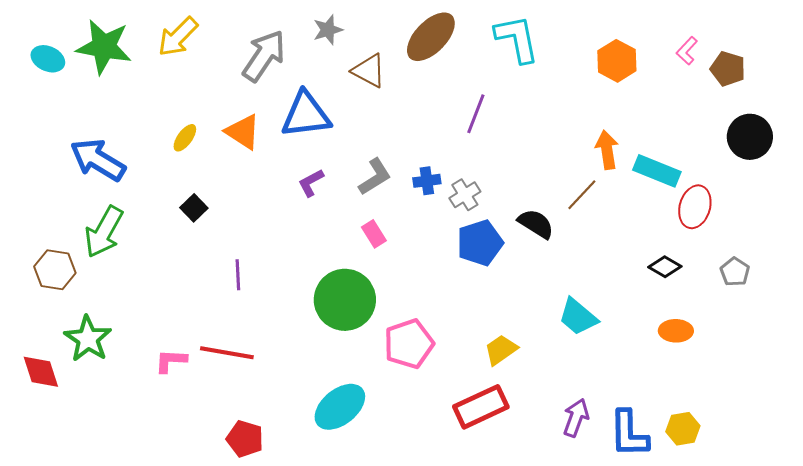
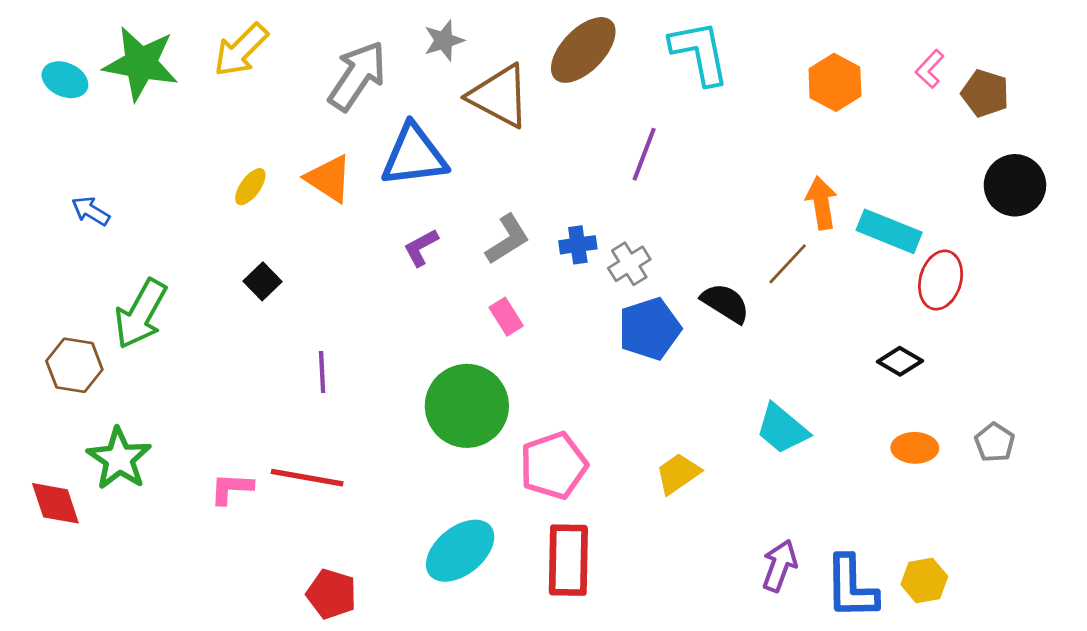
brown triangle: (369, 71) -> (499, 96), size x1.4
blue arrow: (98, 160) -> (91, 211), moved, size x0.5
gray pentagon: (735, 272) -> (995, 442), moved
red rectangle: (481, 407) -> (568, 560), moved, turned -64

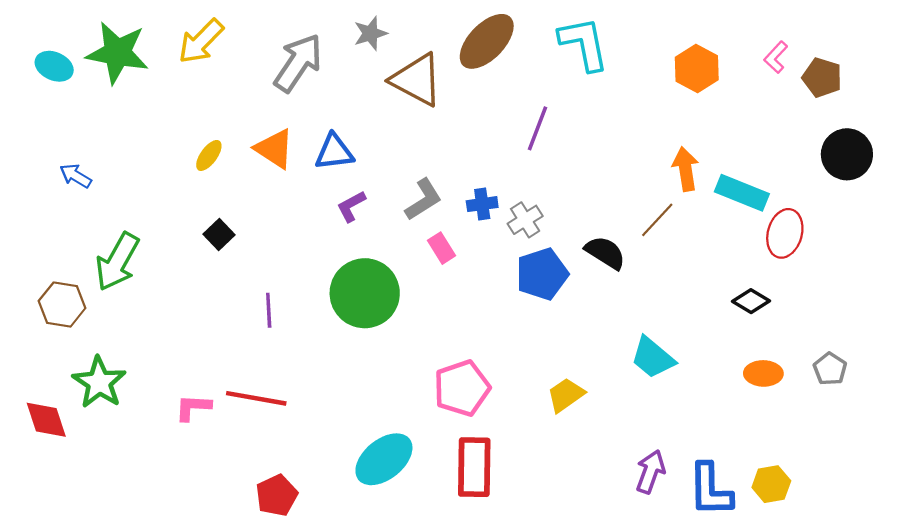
blue triangle: (414, 156) -> (334, 152), moved, size x0.7
pink rectangle: (506, 317) -> (442, 248), moved
green circle: (467, 406) -> (365, 293), moved
red pentagon: (332, 594) -> (277, 495), turned 30

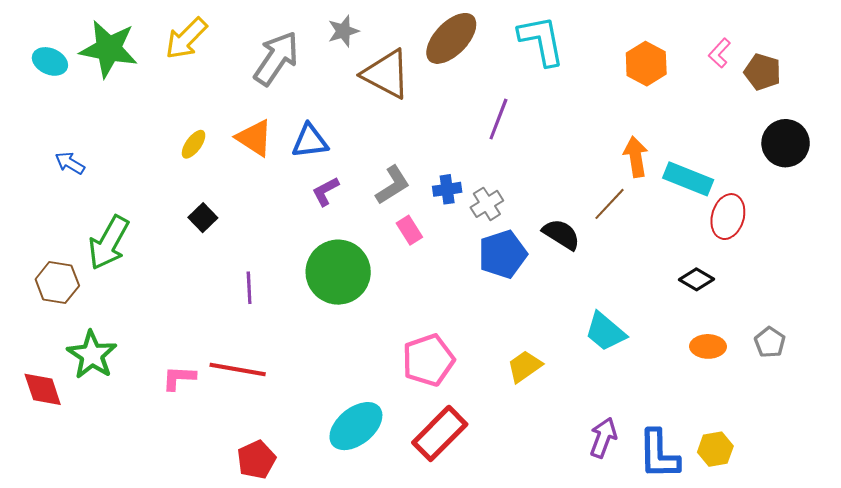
red rectangle: (474, 467) -> (440, 433), turned 44

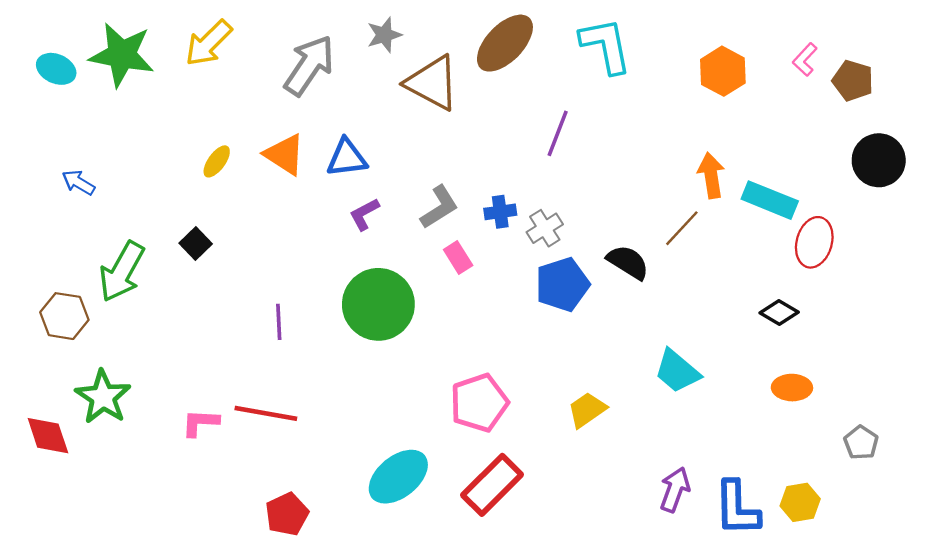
black square: (203, 218) -> (196, 243), moved
gray pentagon: (770, 342) -> (861, 443), moved

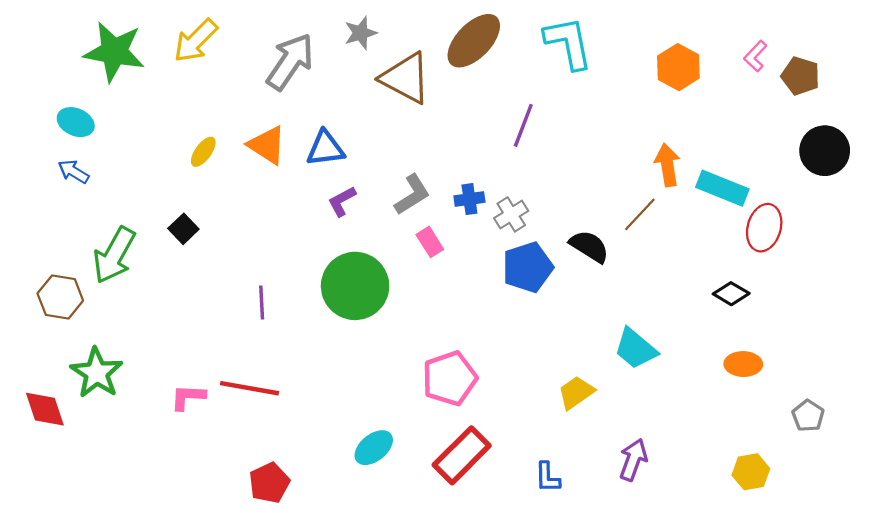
cyan ellipse: (56, 69) -> (76, 122), moved
yellow trapezoid: (587, 410) -> (576, 393), moved
cyan ellipse: (398, 477) -> (374, 448), size x0.7
blue L-shape: (737, 508) -> (547, 477), moved, size x0.6

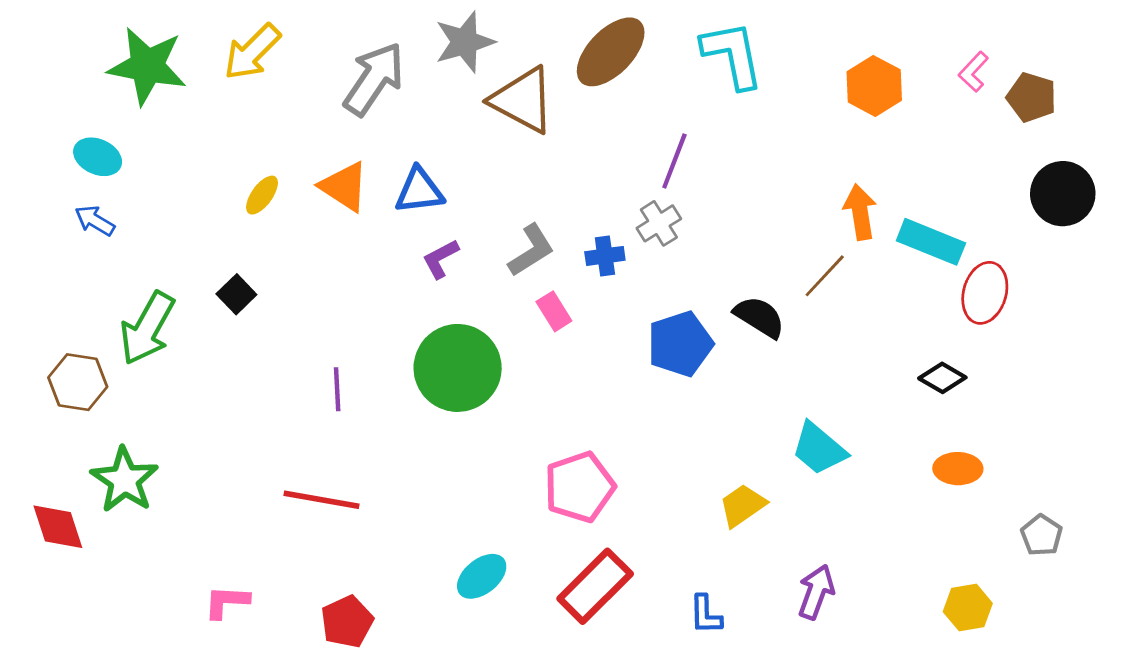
gray star: (361, 33) -> (465, 42), size x1.4
gray cross: (511, 214) -> (659, 223), moved
pink L-shape: (188, 397) -> (227, 602), moved

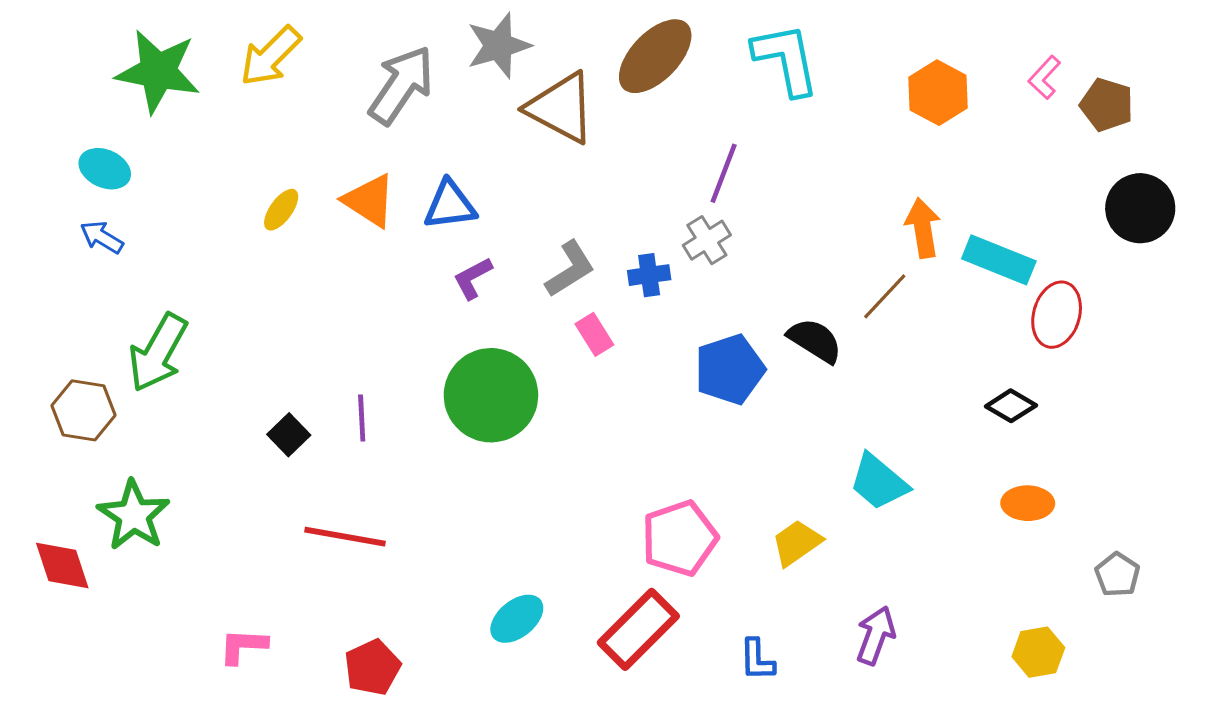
black square: (236, 294) -> (289, 435), moved
pink pentagon: (579, 487) -> (680, 538), moved

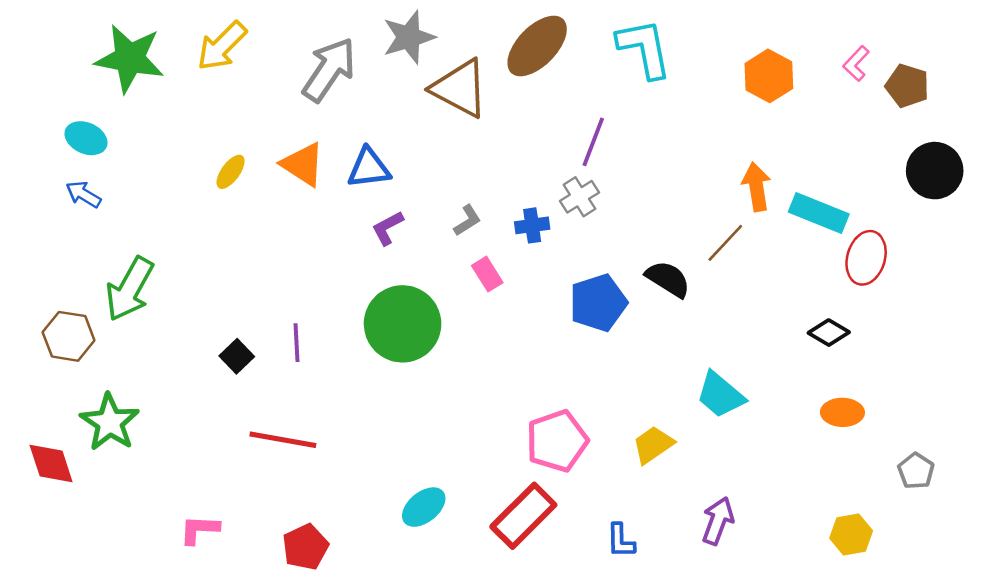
gray L-shape: (570, 269) -> (467, 220), size x0.7

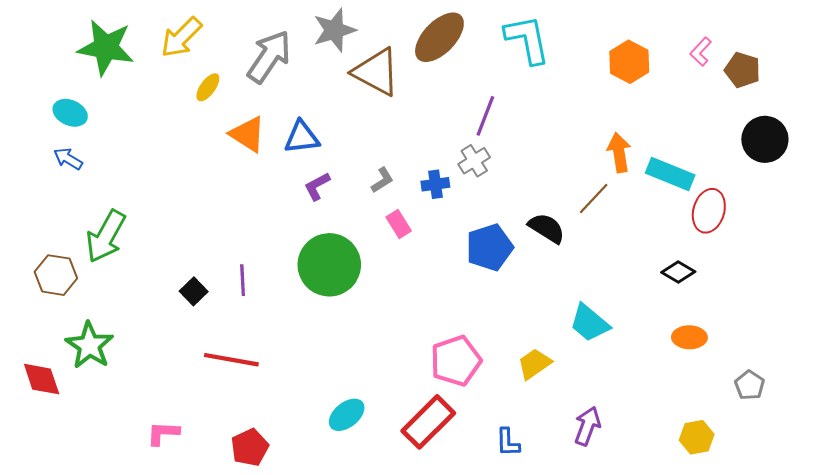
yellow ellipse: (231, 172) -> (208, 87), moved

